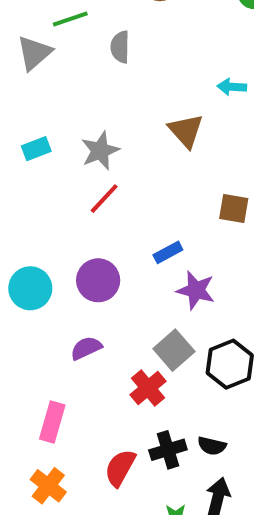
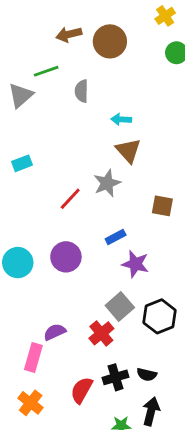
cyan arrow: (232, 87) -> (121, 119), moved
gray star: (100, 151) -> (107, 183), moved
purple semicircle: (86, 348) -> (55, 332), moved

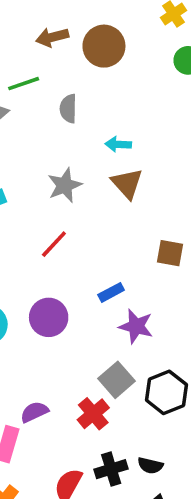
gray star: (107, 183) -> (65, 185), moved

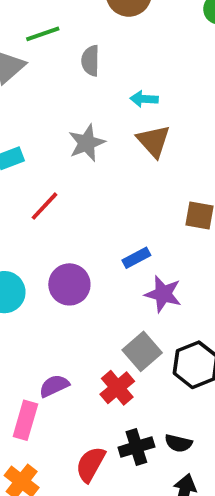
red line: (54, 244) -> (45, 206), moved

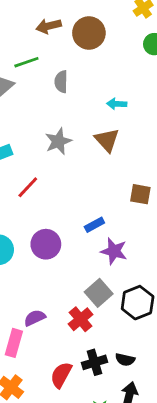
cyan arrow: (144, 99) -> (117, 104), moved

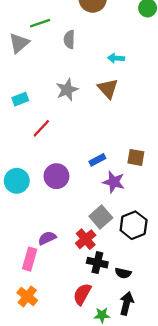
brown square: (140, 194) -> (136, 157), moved
black cross: (94, 362) -> (97, 263), moved, turned 30
red semicircle: (61, 375) -> (82, 294), moved

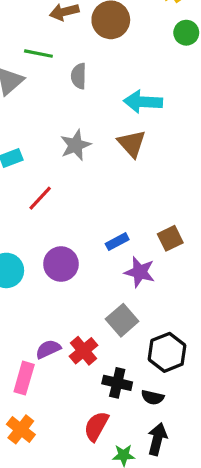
green line: (40, 23) -> (38, 54), turned 30
cyan arrow: (116, 58) -> (143, 102), size x1.6
brown square: (136, 157) -> (170, 238), turned -36
black hexagon: (134, 225) -> (167, 352), moved
red cross: (86, 239) -> (83, 351), moved

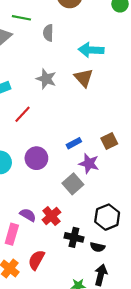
gray star: (75, 145) -> (46, 79), turned -30
gray square: (122, 320) -> (73, 184), moved
purple semicircle: (48, 349) -> (28, 215), turned 56
red semicircle: (96, 426) -> (36, 260), moved

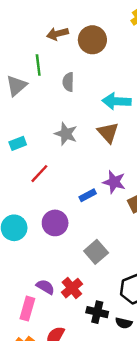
green line: (21, 18) -> (38, 65), turned 72
blue rectangle: (74, 143) -> (88, 195), moved
purple star: (89, 164) -> (114, 182), moved

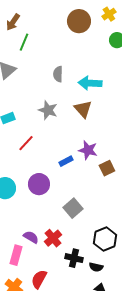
brown arrow: (57, 34) -> (13, 22), moved, turned -42
brown circle: (92, 40) -> (79, 21), moved
green line: (38, 65) -> (24, 42), moved, turned 30
gray semicircle: (68, 82) -> (58, 74), moved

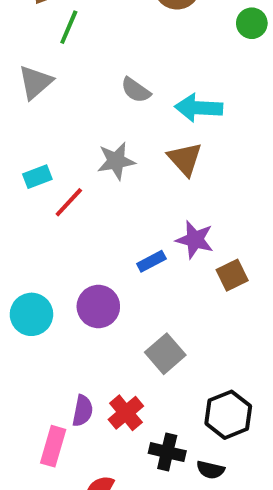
gray semicircle: (58, 74) -> (136, 90), turned -56
gray star: (48, 110) -> (116, 161), turned -30
red line: (26, 143) -> (69, 202), moved
purple semicircle: (31, 237) -> (83, 411), turned 70

